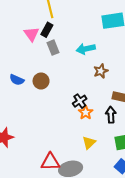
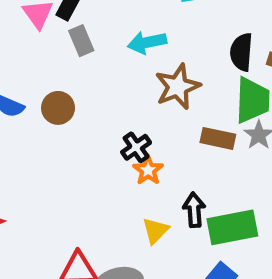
brown star: (101, 71) -> (178, 87), size x1.5
black arrow: (111, 115) -> (194, 210), moved

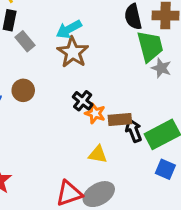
brown star: (178, 87) -> (73, 52), moved
brown rectangle: (218, 138) -> (120, 119), moved
yellow triangle: (155, 231) -> (98, 154), moved, turned -48

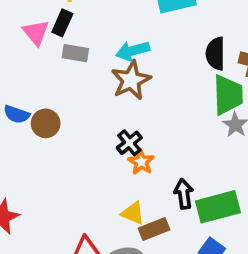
gray rectangle: (25, 41) -> (75, 53), turned -54
brown circle: (23, 90) -> (46, 123), moved
brown rectangle: (120, 119) -> (154, 229), moved, turned -30

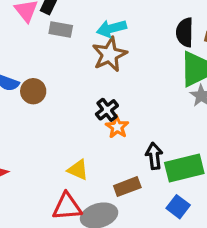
yellow triangle: (133, 213) -> (78, 170), moved

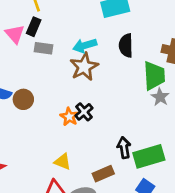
black semicircle: (185, 32) -> (126, 46), moved
orange star: (117, 127) -> (69, 117), moved

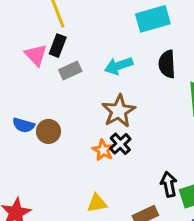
gray rectangle: (44, 48) -> (70, 71), turned -30
brown star: (84, 67) -> (119, 111), moved
yellow triangle: (63, 162) -> (97, 203), turned -30

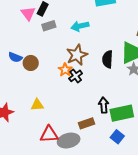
black semicircle: (167, 64) -> (108, 59), moved
orange star: (103, 150) -> (65, 70), moved
yellow triangle: (97, 203) -> (37, 105), moved

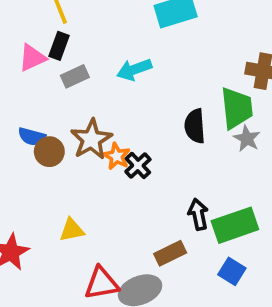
pink triangle: (28, 13) -> (32, 58), turned 49
brown star: (77, 55) -> (91, 139), moved
blue semicircle: (15, 57) -> (32, 137), moved

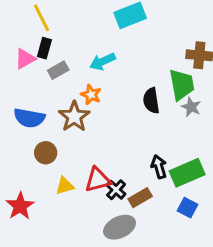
blue semicircle: (32, 137) -> (29, 118), size x1.5
brown circle: (49, 152) -> (46, 153), moved
orange star: (117, 156) -> (91, 95), moved
black cross: (138, 165) -> (116, 190), moved
red triangle: (102, 283) -> (98, 180), moved

